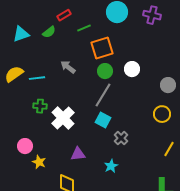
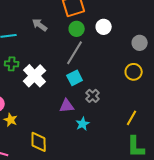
cyan square: (103, 120) -> (75, 78), turned 35
yellow line: (169, 149) -> (132, 118), moved
purple triangle: (78, 154) -> (67, 106), moved

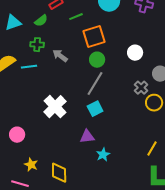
white circle: (104, 27) -> (135, 53), moved
green cross: (12, 64) -> (37, 45), moved
gray cross: (93, 96) -> (141, 88), moved
yellow star: (11, 120) -> (31, 165), moved

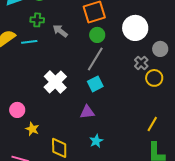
white circle: (135, 53) -> (135, 28), size x1.6
cyan star: (103, 155) -> (96, 141), moved
yellow star: (31, 165) -> (32, 129), moved

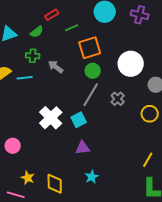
gray cross: (141, 63) -> (118, 99), moved
cyan square: (95, 84) -> (79, 120), moved
yellow star: (32, 129) -> (28, 178), moved

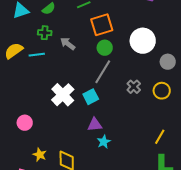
gray cross: (118, 99) -> (134, 87), moved
cyan star: (92, 177) -> (104, 142), moved

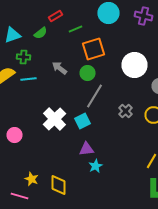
green cross: (45, 33) -> (24, 57), moved
green circle: (105, 48) -> (88, 73), moved
pink circle: (25, 123) -> (14, 135), moved

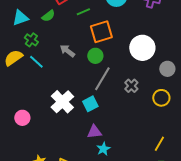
green cross: (24, 57) -> (31, 40), turned 32
cyan line: (28, 79) -> (36, 62), turned 49
gray cross: (126, 111) -> (131, 86), moved

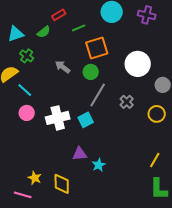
cyan line: (36, 62) -> (25, 90), moved
white cross: (62, 102) -> (58, 118), turned 30
pink circle: (22, 118) -> (27, 113), moved
purple triangle: (94, 132) -> (80, 154), moved

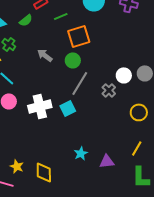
white circle: (138, 64) -> (124, 75), moved, size x0.6
yellow circle: (157, 114) -> (139, 112), moved
purple triangle: (80, 154) -> (107, 161), moved

